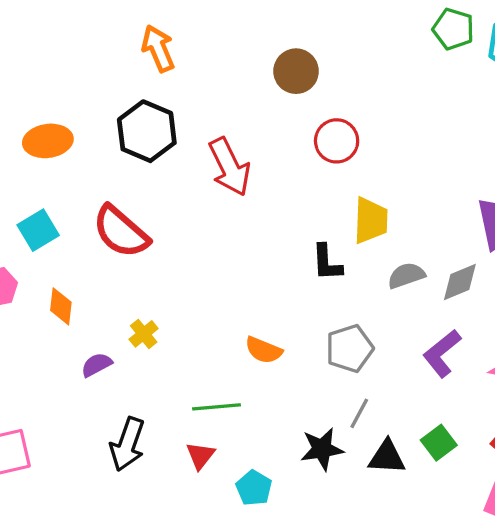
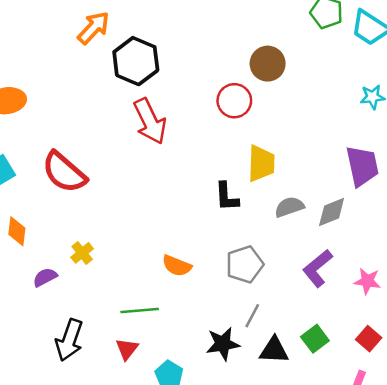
orange arrow: (158, 48) -> (94, 28), turned 66
brown circle: (296, 71) -> (268, 64), moved
black hexagon: (147, 131) -> (136, 61), moved

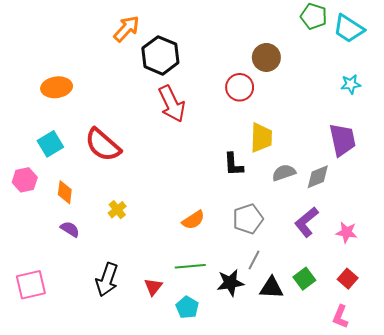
orange semicircle: (177, 266) -> (193, 220), turned -55
purple semicircle: (45, 277) -> (70, 229), moved, turned 60
green line: (140, 311) -> (190, 266), moved

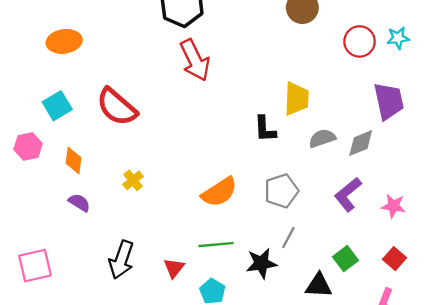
red circle: (240, 87) -> (360, 41), moved
orange semicircle: (193, 220) -> (219, 192), size x1.4
black triangle: (271, 288) -> (319, 285), moved

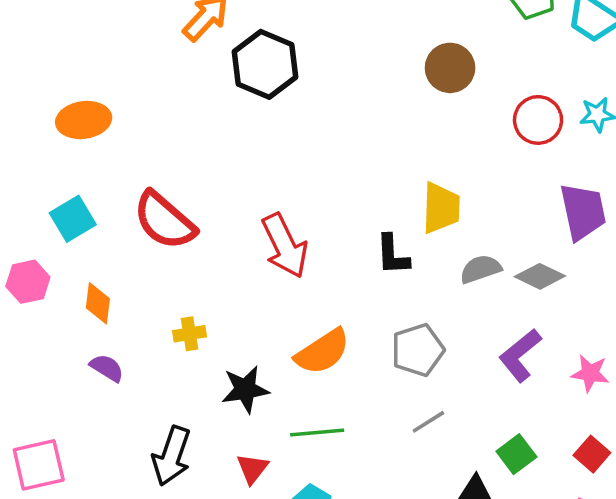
red arrow: (195, 60) -> (285, 246), moved
gray diamond: (361, 143) -> (540, 276), turned 48
yellow cross: (133, 180) -> (190, 334), turned 30
gray line: (288, 238) -> (428, 422), turned 30
black star: (261, 263) -> (245, 389), moved

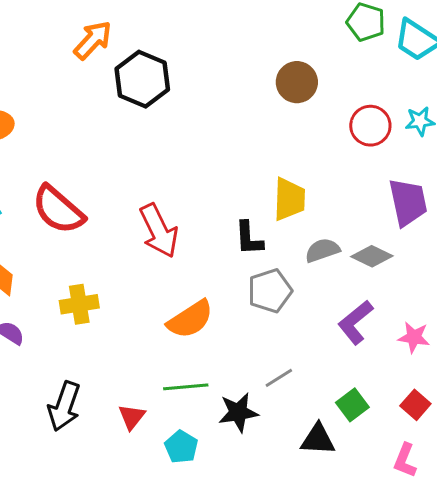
yellow cross: (190, 334) -> (79, 304), size x1.4
gray pentagon: (418, 350) -> (270, 291), moved
black star: (245, 389) -> (238, 412), moved

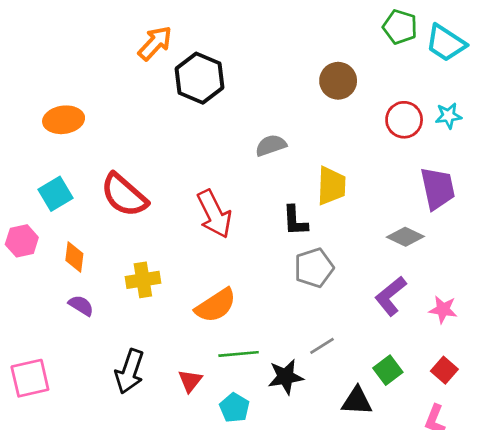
gray semicircle: (322, 250) -> (271, 145), moved
orange semicircle: (190, 319) -> (216, 305), moved

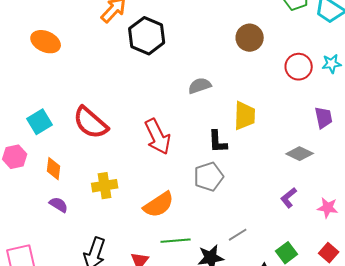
orange ellipse: (64, 120) -> (46, 42), moved, turned 32
purple trapezoid: (438, 188) -> (324, 118), size x0.7
gray pentagon: (314, 268) -> (209, 177), moved
purple L-shape: (391, 296) -> (289, 198), size x0.7

